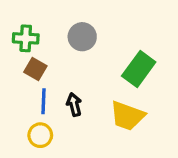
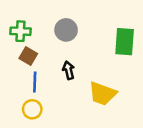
green rectangle: (139, 69) -> (125, 42), moved, turned -32
black arrow: (74, 105) -> (69, 70), moved

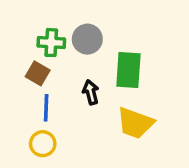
green cross: (20, 31) -> (51, 43), moved
green rectangle: (125, 42) -> (128, 70), moved

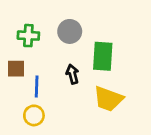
green cross: (51, 43) -> (28, 36), moved
brown square: (38, 73) -> (16, 69), moved, turned -30

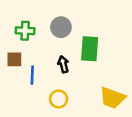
yellow trapezoid: (108, 99) -> (112, 98), moved
yellow circle: (34, 115) -> (59, 99), moved

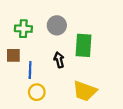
yellow trapezoid: (112, 98) -> (85, 91), moved
yellow circle: (59, 99) -> (37, 92), moved

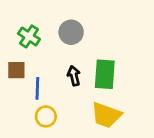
green cross: (23, 29) -> (29, 36), turned 30
green rectangle: (84, 45) -> (105, 74), moved

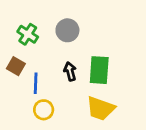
brown square: (16, 70) -> (16, 66), turned 30

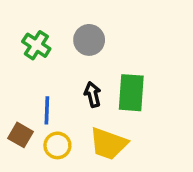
brown square: (16, 66) -> (21, 135), moved
yellow trapezoid: (101, 108) -> (108, 144), moved

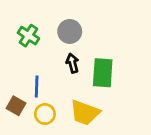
black arrow: (93, 94) -> (72, 63), moved

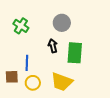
gray circle: (70, 31) -> (62, 23), moved
brown square: (16, 106) -> (12, 77), turned -32

